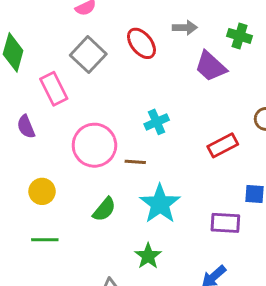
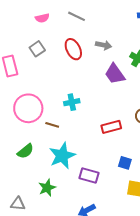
gray square: (88, 55) -> (37, 49), size x0.7
purple rectangle: (225, 223) -> (89, 175), moved

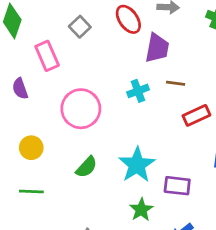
purple trapezoid: (115, 74) -> (157, 48), moved, turned -125
brown line: (52, 125) -> (176, 83), moved
green star: (47, 188) -> (141, 210), moved

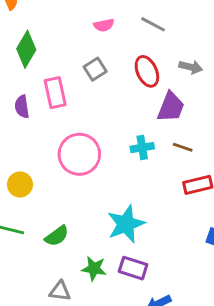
purple semicircle: (20, 89) -> (22, 107), moved
green semicircle: (86, 167) -> (57, 236), moved
purple rectangle: (177, 186) -> (133, 268), moved
green star: (141, 210) -> (94, 269), moved, turned 30

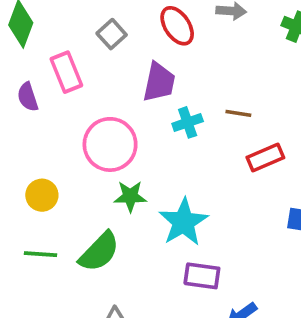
purple trapezoid: (171, 107) -> (159, 82), moved
green semicircle: (57, 236) -> (99, 252), size x1.4
green star: (94, 269) -> (130, 196), moved

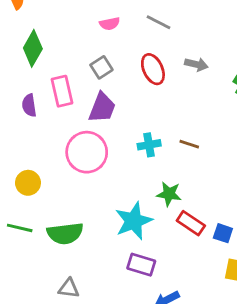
purple trapezoid: (159, 82) -> (102, 108), moved
red rectangle: (265, 157) -> (191, 223), moved, turned 48
green star: (130, 196) -> (169, 194), moved
green semicircle: (99, 252) -> (65, 233), turned 30

